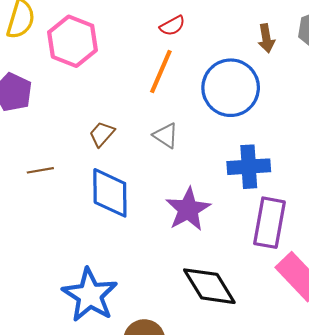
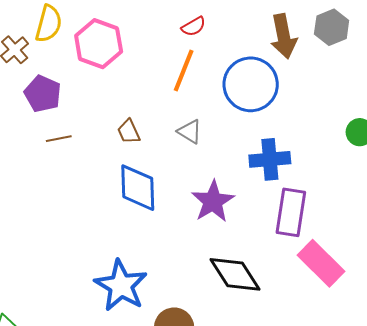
brown arrow: (266, 38) -> (284, 36), size x1.6
brown trapezoid: (102, 134) -> (129, 132), turned -64
brown line: (40, 170) -> (59, 139), moved

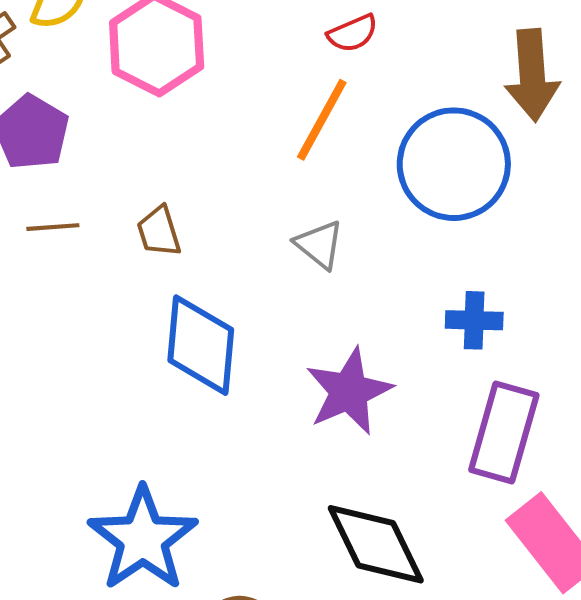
brown trapezoid: (129, 132) -> (159, 231), moved
blue cross: (270, 159) -> (474, 320), size x0.7

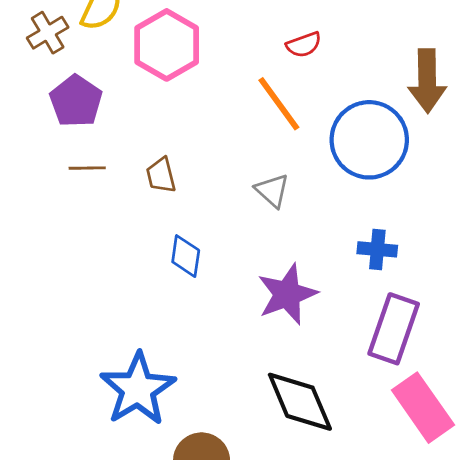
orange line: (322, 120) -> (279, 104), turned -68
blue diamond: (201, 345) -> (186, 256), size x0.6

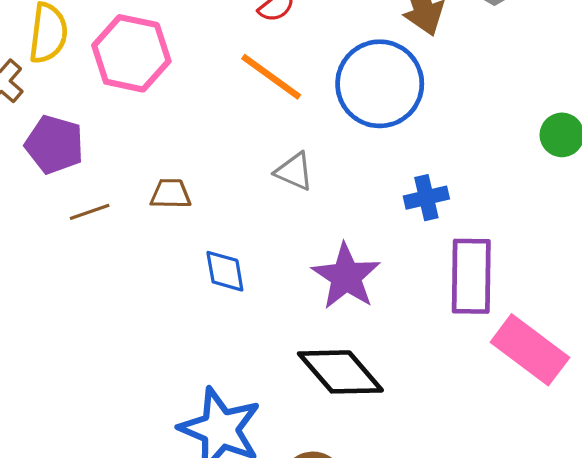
brown trapezoid: (161, 175) -> (171, 194), turned 123
black diamond: (300, 402) -> (340, 372), moved

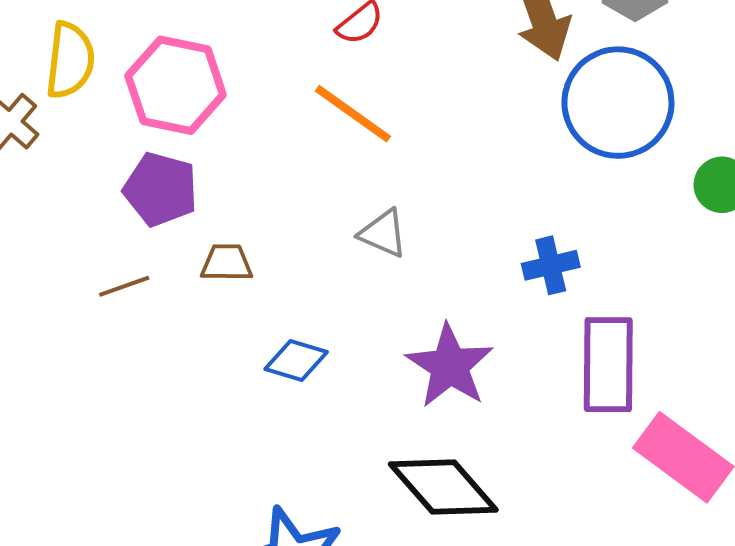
blue circle: (380, 84) -> (618, 103), moved
purple pentagon: (54, 145) -> (161, 189), moved
blue diamond: (225, 271) -> (296, 360), turned -63

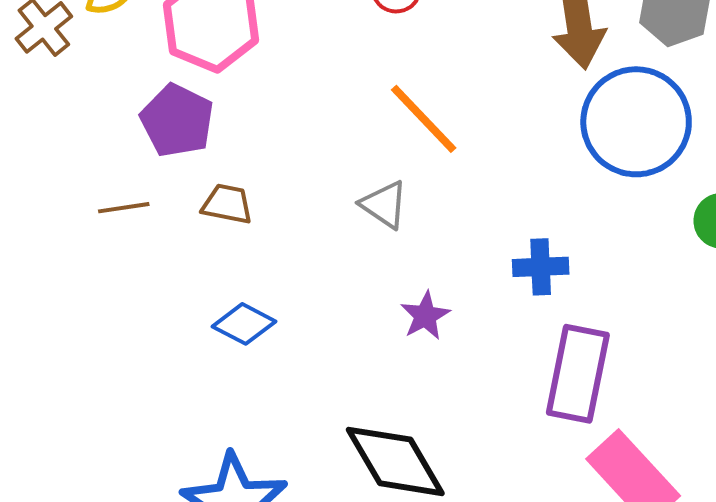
orange line: (353, 114) -> (424, 119), moved
blue diamond: (296, 360) -> (244, 324), moved
purple star: (450, 366) -> (425, 316), moved, size x0.6

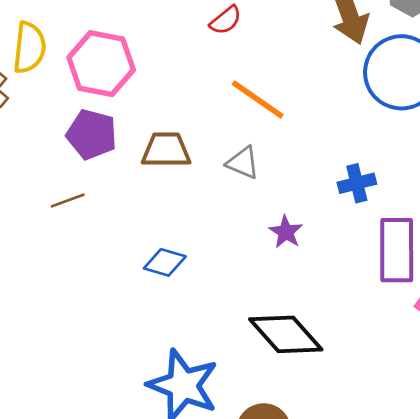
brown trapezoid: (227, 204) -> (166, 150), moved, size x1.4

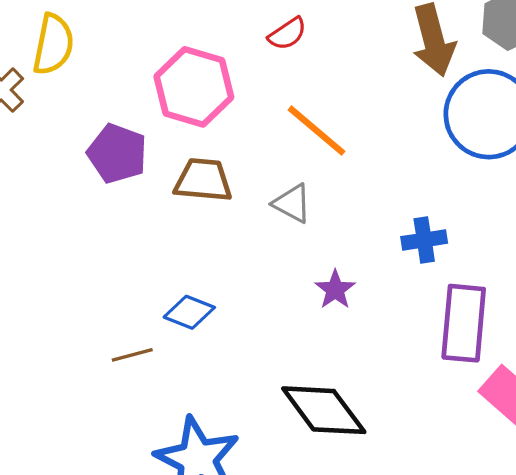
pink hexagon: (101, 64) -> (194, 87), moved
brown line: (68, 200) -> (132, 355), moved

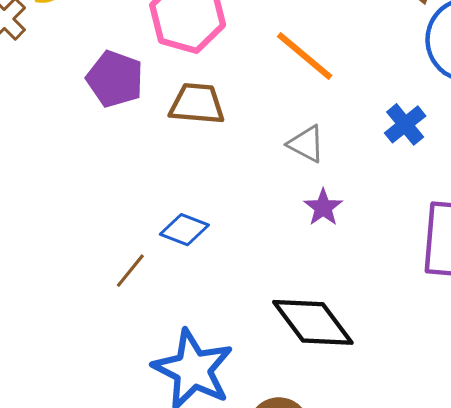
gray triangle: (292, 203) -> (306, 144), moved
blue cross: (424, 240) -> (405, 124), moved, turned -30
brown line: (132, 355) -> (130, 271), turned -36

